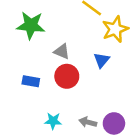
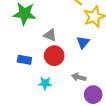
cyan star: (53, 121) -> (45, 83), moved
gray arrow: (88, 122) -> (79, 77), moved

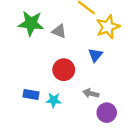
gray triangle: (50, 35) -> (59, 31), moved
blue rectangle: (24, 60) -> (31, 95), moved

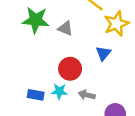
gray arrow: (91, 93) -> (87, 95), moved
cyan star: (54, 100) -> (59, 91), moved

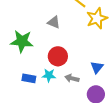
green star: (36, 20) -> (22, 41), moved
blue triangle: (103, 53) -> (97, 67), moved

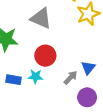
gray triangle: (54, 22) -> (41, 18), size x1.5
gray arrow: (72, 78) -> (71, 78), moved, turned 120

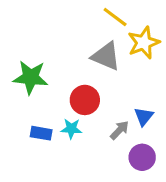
gray triangle: (41, 18) -> (106, 56), moved

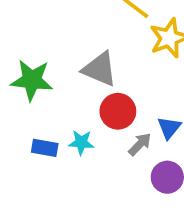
gray triangle: (106, 56) -> (100, 69), moved
red circle: (85, 100) -> (118, 111), moved

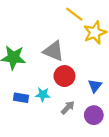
gray arrow: (140, 144) -> (68, 108), moved

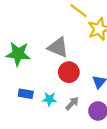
cyan star: (43, 95) -> (49, 99), moved

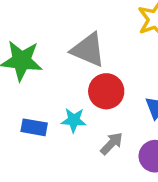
cyan star: (49, 99) -> (74, 120), moved

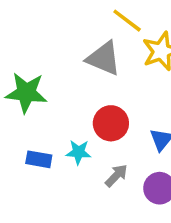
gray triangle: (88, 50) -> (104, 58), moved

